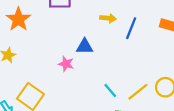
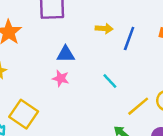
blue triangle: (85, 47) -> (66, 54), moved
cyan line: (110, 91) -> (110, 81), moved

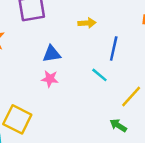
blue line: (129, 39) -> (114, 48), moved

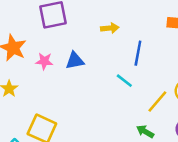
pink star: (50, 79) -> (44, 61), moved

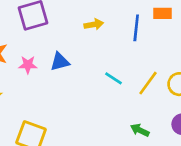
blue line: (138, 53) -> (136, 28), moved
yellow line: (157, 102) -> (148, 83), moved

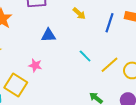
yellow arrow: (94, 24) -> (79, 13), turned 40
pink star: (28, 65) -> (35, 65), moved

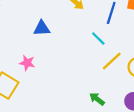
cyan line: (85, 56) -> (98, 38), moved

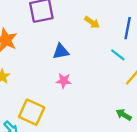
pink star: (27, 63) -> (64, 81), moved

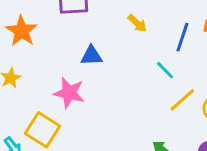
pink star: (64, 81) -> (69, 93), moved, size x1.5

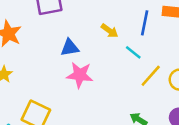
yellow arrow: (137, 23) -> (110, 31), moved
pink star: (69, 93) -> (80, 75), moved

